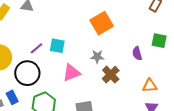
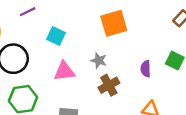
purple line: (36, 48) -> (28, 12), moved

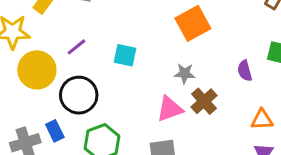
purple line: (28, 12) -> (76, 47), moved
pink triangle: (64, 71) -> (170, 109), moved

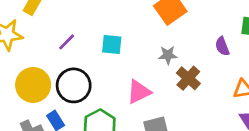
yellow circle: (37, 70) -> (33, 85), moved
pink triangle: (170, 109) -> (139, 92), moved

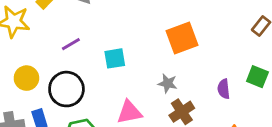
cyan square: (112, 44) -> (115, 58), turned -30
yellow circle: (33, 85) -> (26, 78), size x0.7

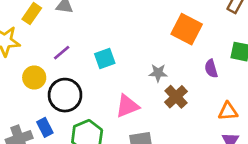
orange square: (182, 38) -> (187, 29), moved, turned -32
yellow circle: (26, 78) -> (34, 78), moved

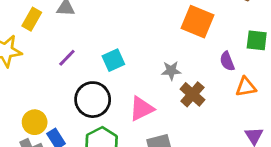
yellow circle: (34, 78) -> (35, 122), moved
black circle: (65, 95) -> (93, 100), moved
orange triangle: (228, 111) -> (246, 87), moved

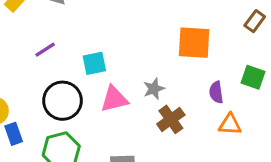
orange square: (198, 22) -> (194, 43), turned -32
gray star: (171, 71) -> (154, 89), turned -30
pink triangle: (142, 109) -> (114, 99), moved

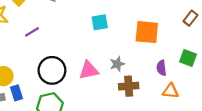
purple line: (45, 50) -> (32, 32), moved
cyan square: (94, 63) -> (100, 22), moved
brown cross: (171, 119) -> (129, 86), turned 30

